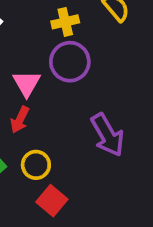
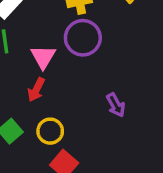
purple arrow: (107, 135) -> (116, 105), size x0.6

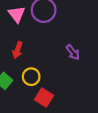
pink triangle: (43, 57) -> (17, 14), moved

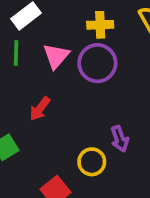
yellow circle: (31, 77) -> (92, 162), moved

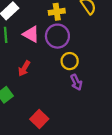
pink triangle: (56, 56) -> (31, 34), turned -36
yellow circle: (92, 162) -> (70, 61), moved

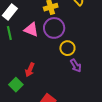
red arrow: (24, 68) -> (30, 70), moved

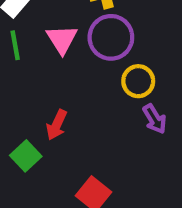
pink triangle: (31, 30) -> (62, 39), turned 35

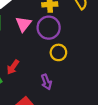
purple arrow: (155, 119) -> (46, 82), moved

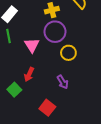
pink triangle: (24, 24) -> (32, 45), moved

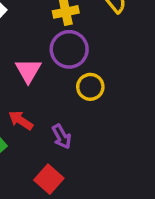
red arrow: (29, 74) -> (21, 120), turned 96
purple arrow: (63, 82) -> (62, 137), moved

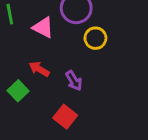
pink triangle: (28, 71) -> (43, 27), turned -30

